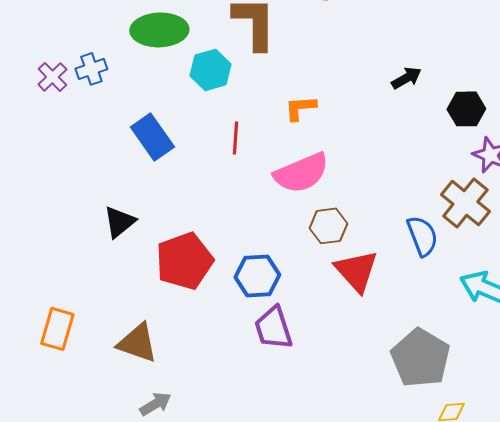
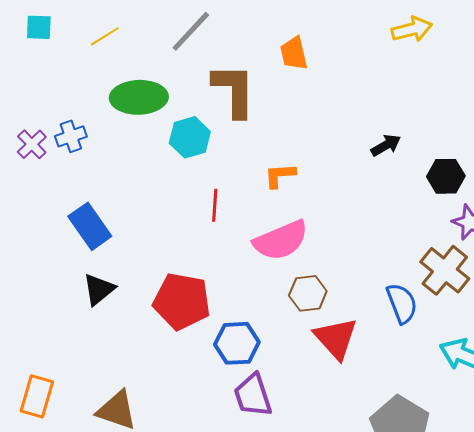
blue rectangle: (152, 137) -> (90, 226), moved
red pentagon: (184, 261) -> (182, 301), moved, turned 30

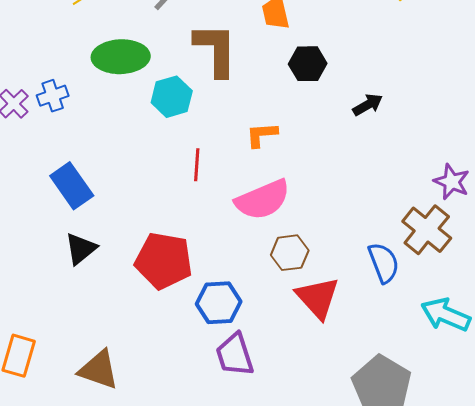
black hexagon: (446, 176) -> (308, 64), moved

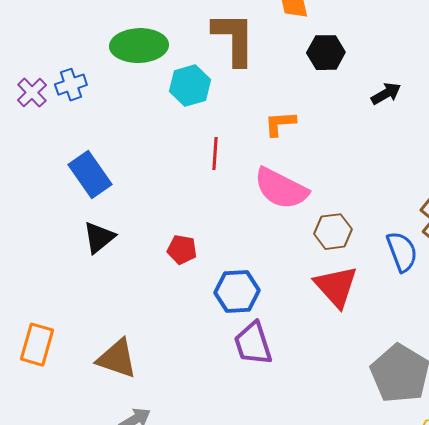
pink semicircle: (263, 200) -> (281, 189), turned 50
brown hexagon: (290, 253) -> (333, 232), moved
red pentagon: (164, 261) -> (182, 250), size x0.5

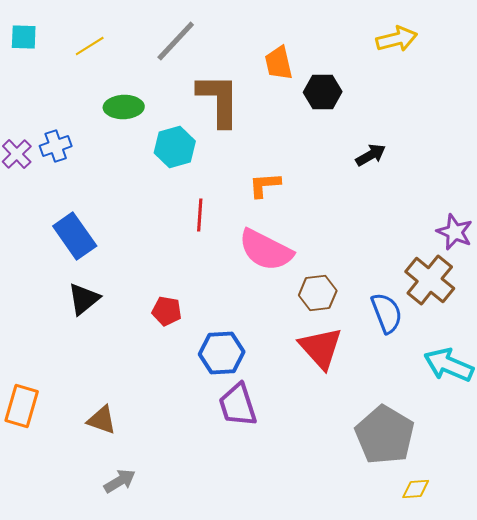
green ellipse: (139, 46) -> (124, 107), size x0.7
black hexagon: (326, 53) -> (323, 92), moved
brown triangle: (117, 359) -> (102, 420), size x0.7

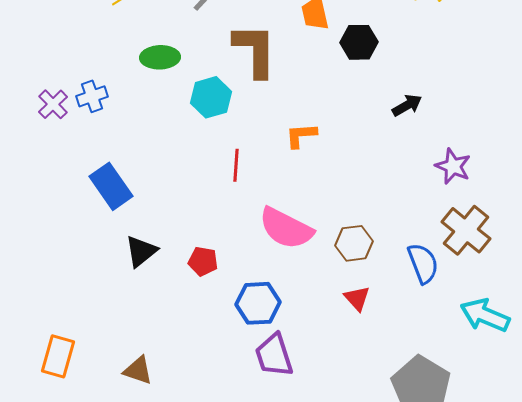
purple star: (455, 232) -> (453, 166), moved
pink semicircle: (266, 250) -> (286, 228), moved
black triangle: (84, 299) -> (141, 251), moved
red triangle: (321, 348) -> (357, 298), size x0.6

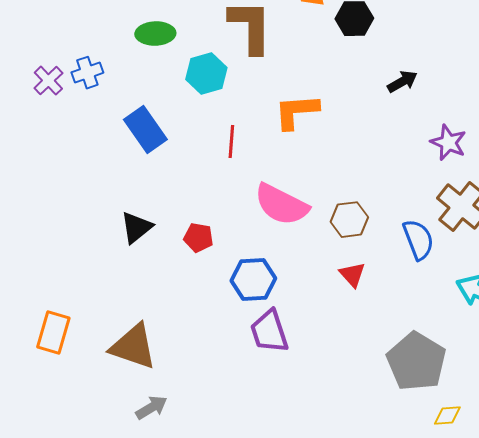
orange L-shape: (301, 135) -> (296, 112), size x1.4
blue rectangle: (111, 186) -> (145, 130), moved
brown triangle: (138, 370) -> (133, 347), size x1.6

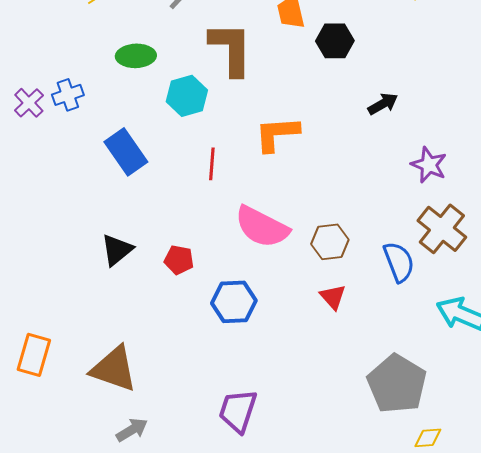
purple trapezoid: (269, 332) -> (238, 411), moved, turned 36

